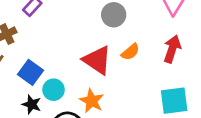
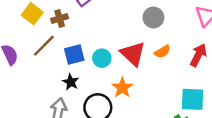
blue square: (30, 72) -> (74, 55), turned 30
cyan circle: (53, 90) -> (102, 58), moved

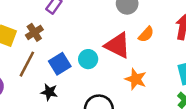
black star: (71, 82) -> (49, 92), moved
orange star: (122, 88) -> (136, 79), moved

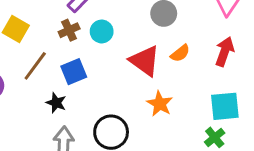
brown cross: (34, 32) -> (69, 30), moved
cyan circle: (88, 59) -> (102, 31), moved

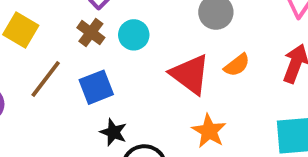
brown cross: (69, 30) -> (91, 33), turned -30
black star: (56, 103) -> (113, 132), moved

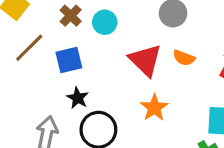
orange semicircle: (237, 65) -> (184, 58), turned 50

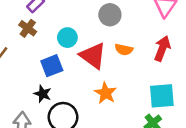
cyan circle: (105, 22) -> (67, 38), moved
blue square: (69, 60) -> (52, 66), moved

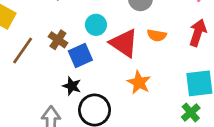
brown cross: (28, 28) -> (58, 40), moved

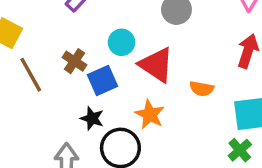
orange semicircle: (157, 35) -> (202, 89), moved
brown line: (23, 50) -> (31, 75), turned -64
orange star: (139, 83) -> (150, 114), moved

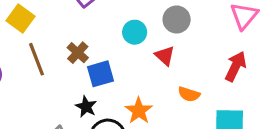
cyan circle: (121, 42) -> (135, 32), moved
red triangle: (156, 65) -> (165, 56), moved, size x0.6

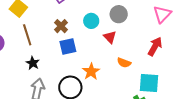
brown cross: (78, 53) -> (61, 26), moved
black star: (86, 107) -> (33, 63), moved

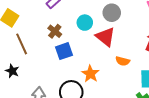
red triangle: (110, 37) -> (105, 37), size x1.5
black star: (33, 63) -> (12, 71), moved

